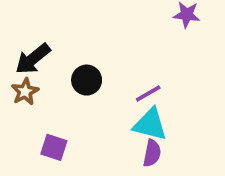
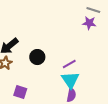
cyan triangle: (150, 124) -> (70, 80), turned 42

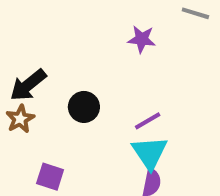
purple star: (89, 23) -> (142, 39), moved

